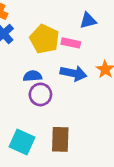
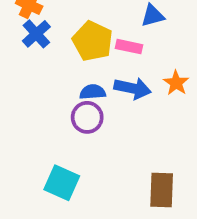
blue semicircle: (33, 76) -> (93, 92), moved
brown rectangle: (60, 139) -> (162, 190), moved

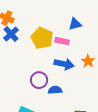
blue semicircle: (93, 92) -> (55, 90), moved

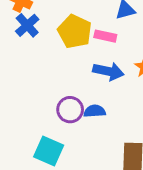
purple circle: (39, 80) -> (70, 110), moved

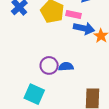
blue arrow: (108, 71) -> (84, 28), moved

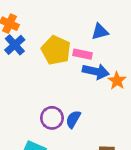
blue semicircle: (66, 67) -> (73, 119), turned -56

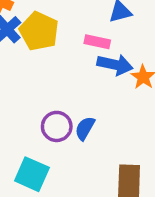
yellow pentagon: (56, 50) -> (39, 31), moved

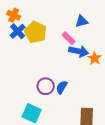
pink rectangle: (97, 42) -> (69, 38), turned 32

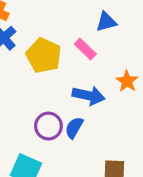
yellow pentagon: (36, 32) -> (44, 55), moved
blue arrow: (79, 51) -> (89, 96), moved

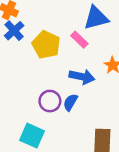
blue triangle: (106, 22) -> (96, 18), size x1.5

